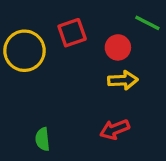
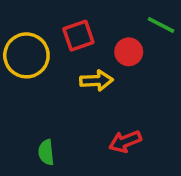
yellow arrow: (123, 80) -> (96, 81), moved

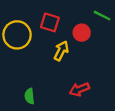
red square: (78, 36) -> (50, 22), turned 36
yellow arrow: (96, 81) -> (61, 51), turned -60

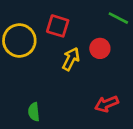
red circle: (82, 33) -> (100, 48), moved
red arrow: (79, 89) -> (107, 104), moved

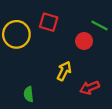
green line: (118, 18) -> (100, 25), moved
yellow arrow: (71, 59) -> (64, 71), moved

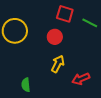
red square: (49, 22) -> (65, 14), moved
red circle: (84, 41) -> (55, 37), moved

